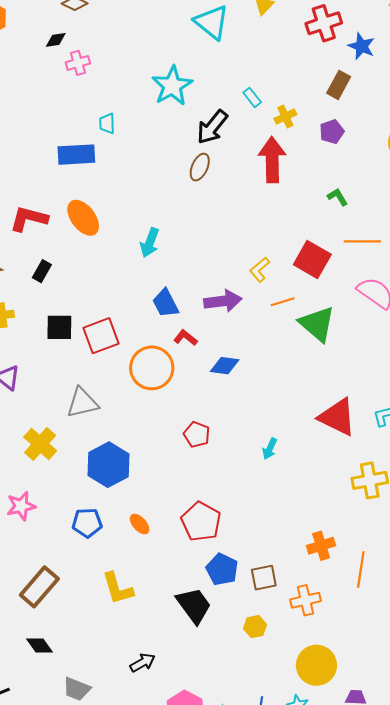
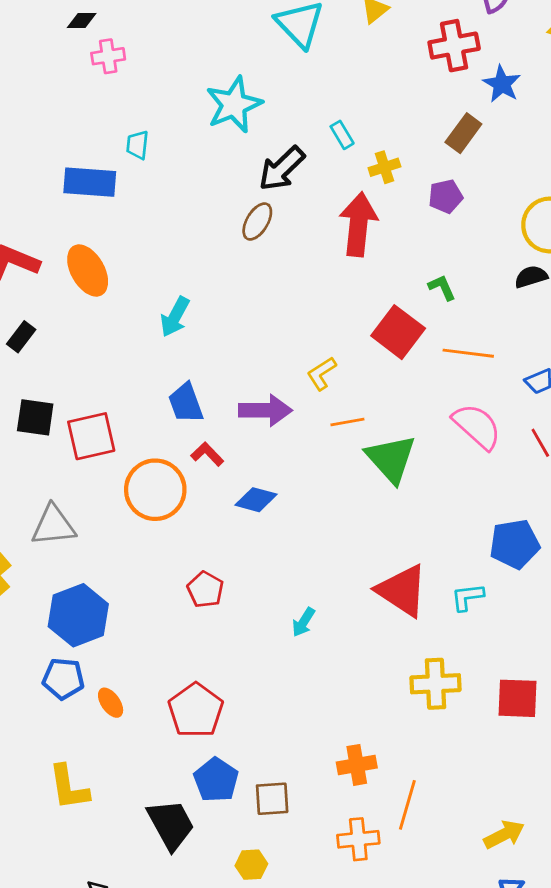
red square: (312, 260) -> (398, 332), moved
blue pentagon: (87, 523) -> (63, 679), moved
orange cross: (306, 600) -> (358, 839), moved

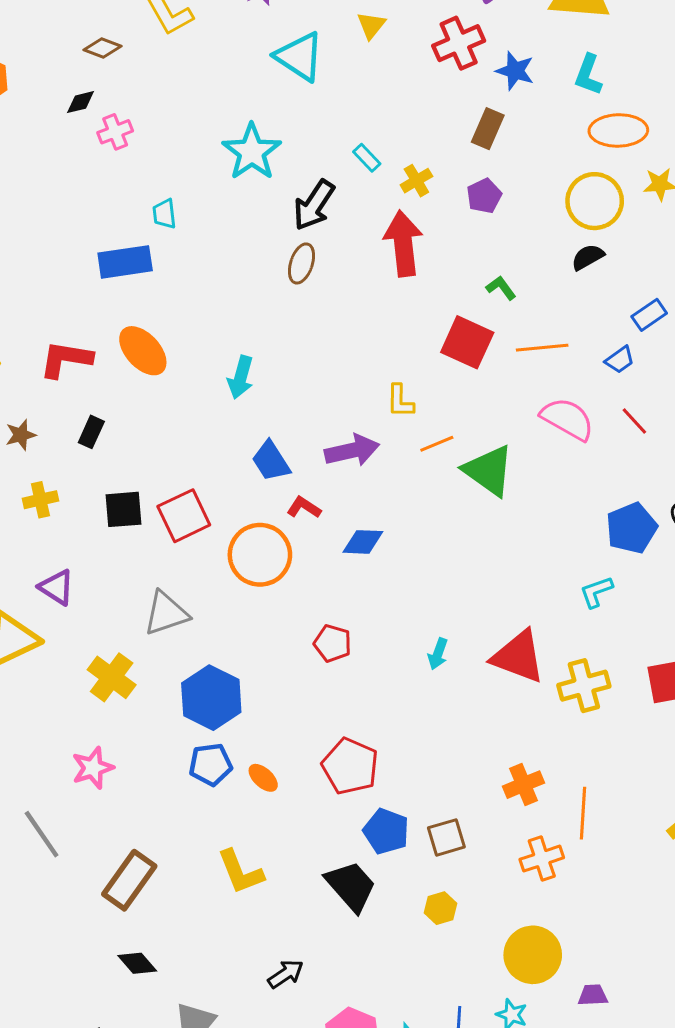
yellow L-shape: (322, 373) -> (400, 401), turned -44
red triangle: (402, 591) -> (518, 657), moved

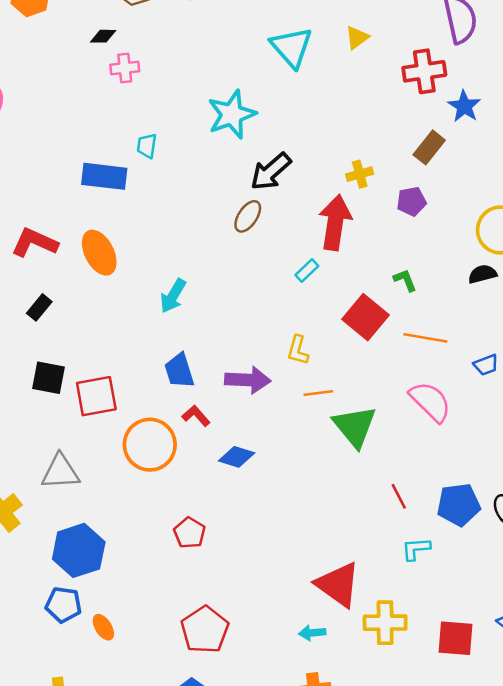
cyan rectangle: (367, 158) -> (307, 270), moved, turned 75
red line: (634, 421) -> (399, 496), moved
cyan arrow: (438, 654) -> (312, 633), moved, turned 50
red pentagon: (350, 766) -> (205, 630), moved

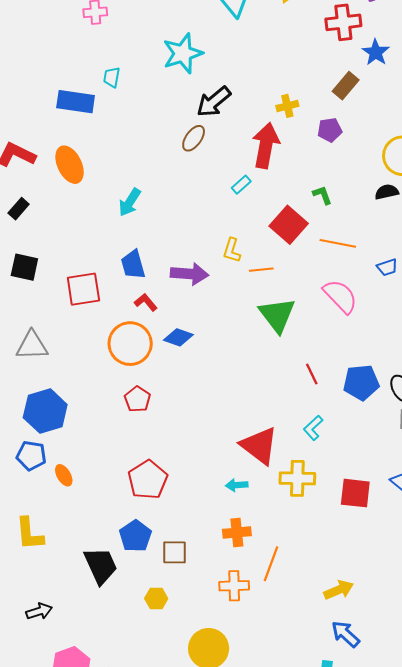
orange line: (318, 393) -> (261, 270), moved
red square: (96, 396) -> (83, 289), moved
orange circle: (150, 445) -> (130, 344), moved
cyan L-shape: (416, 549) -> (313, 428), moved, turned -40

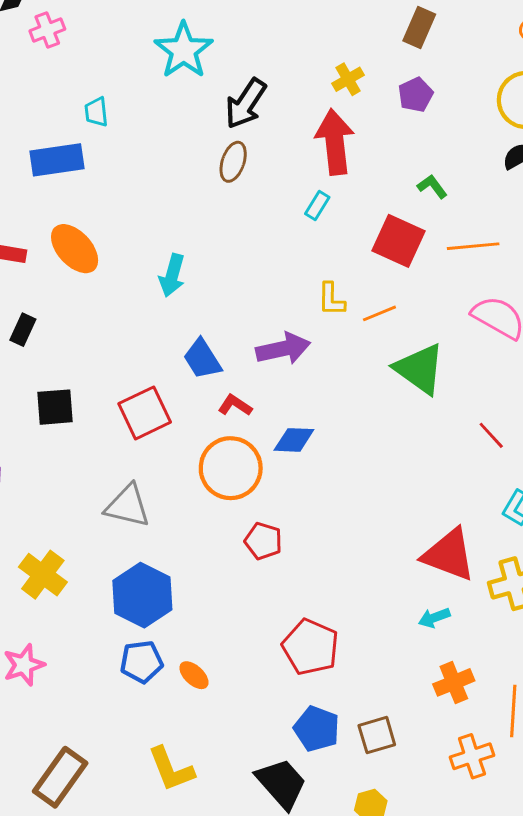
gray triangle: (32, 345) -> (128, 506), moved, turned 32

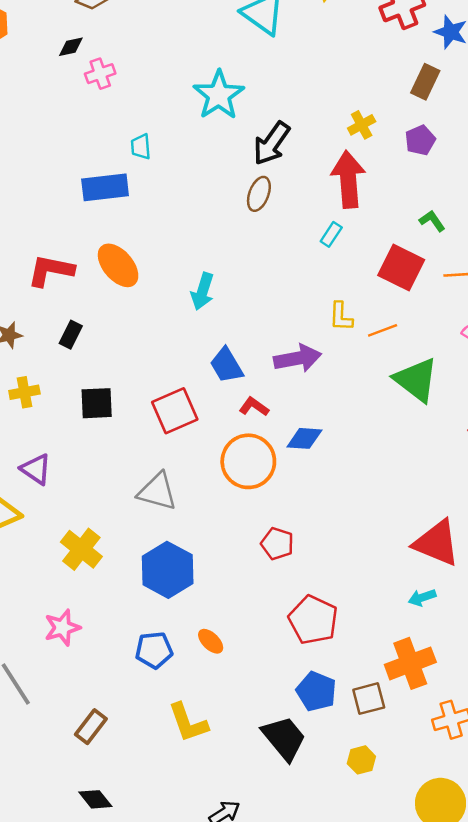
red pentagon: (263, 541) -> (277, 544), moved
blue pentagon: (141, 662) -> (154, 650), moved
orange cross: (454, 682) -> (410, 663), moved, size x1.4
brown rectangle: (60, 777) -> (91, 727), size x0.7

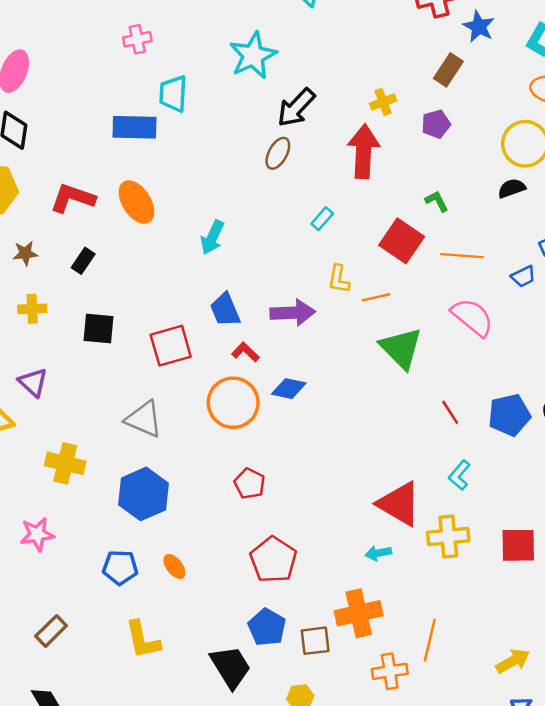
pink cross: (100, 74) -> (137, 39), moved
cyan trapezoid: (141, 147) -> (173, 94), size x1.5
cyan rectangle: (331, 234) -> (322, 219), moved
yellow cross: (81, 549) -> (65, 463), turned -33

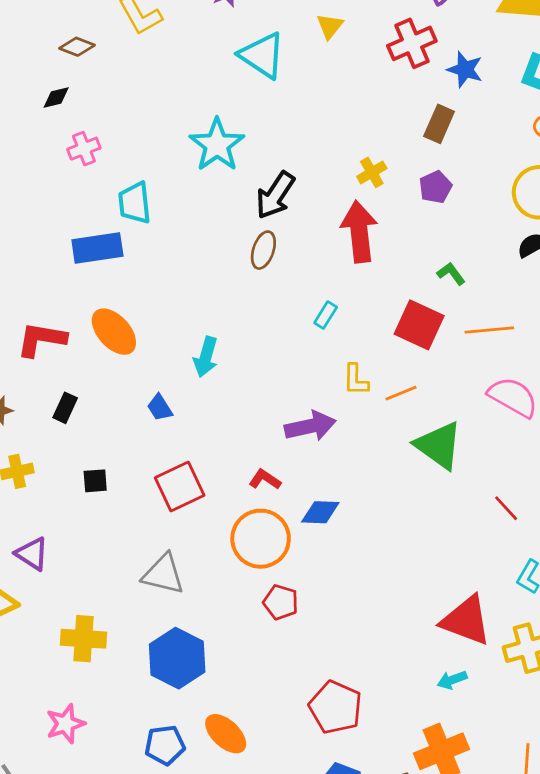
blue trapezoid: (225, 310) -> (160, 408), moved, size x0.7
black square: (98, 328) -> (95, 481), size x0.7
red pentagon: (250, 484) -> (281, 602), moved
orange ellipse: (174, 566) -> (226, 734), size x1.5

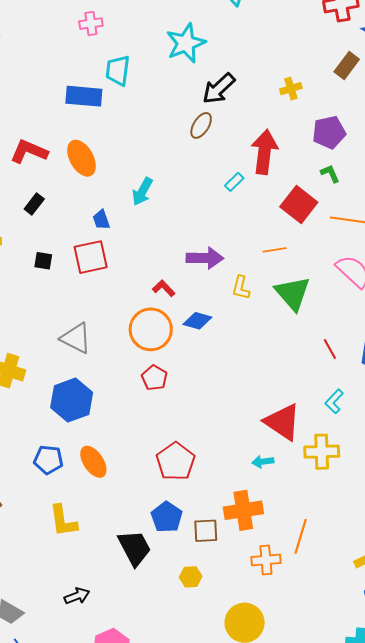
purple pentagon: (435, 187) -> (329, 132), moved, size x1.4
red arrow: (359, 232) -> (264, 152), moved
yellow L-shape: (356, 380) -> (241, 288), moved
red square: (180, 486) -> (91, 257), moved

